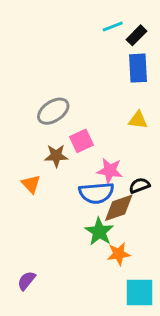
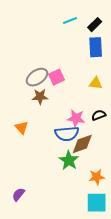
cyan line: (113, 26) -> (70, 20), moved
pink square: (81, 141) -> (57, 77), moved
brown star: (56, 156) -> (40, 97), moved
black semicircle: (139, 186) -> (99, 115), moved
orange star: (119, 254) -> (97, 177), moved

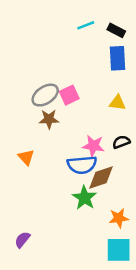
black rectangle: (95, 25) -> (116, 30), turned 72

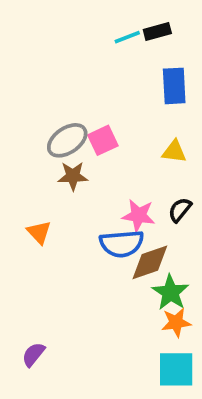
black rectangle: (116, 30) -> (157, 31), moved, turned -42
black semicircle: (121, 142) -> (180, 210), turned -30
green star: (84, 198) -> (170, 292), moved

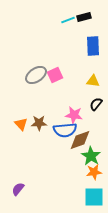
brown star: (73, 176) -> (39, 123), moved
black semicircle: (180, 210) -> (96, 104), moved

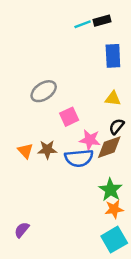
pink square: (55, 75) -> (69, 117), moved
brown diamond: (80, 140) -> (109, 147), moved
cyan square: (94, 197) -> (114, 240), turned -30

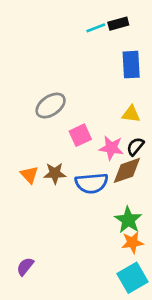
pink star: (90, 140) -> (111, 148), moved

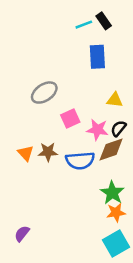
black rectangle: (118, 24) -> (104, 21), turned 70
blue rectangle: (131, 65) -> (97, 57), moved

